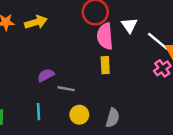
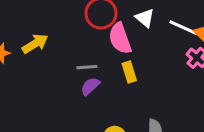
purple semicircle: (46, 75) -> (90, 86), moved
gray line: (66, 89) -> (87, 67), moved

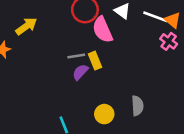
yellow arrow: (35, 44) -> (26, 26), moved
yellow rectangle: (129, 72) -> (95, 61), moved

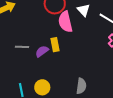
gray line: (76, 56) -> (22, 47), moved
yellow circle: (104, 114) -> (42, 87), moved

